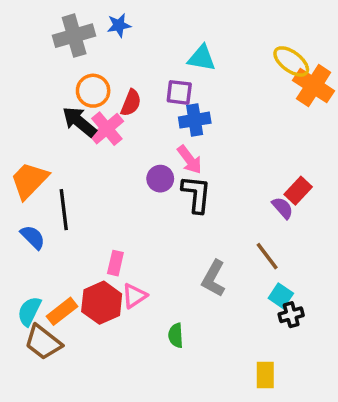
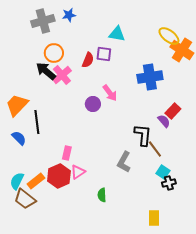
red semicircle: (131, 103) -> (88, 60), moved
blue cross: (195, 120) -> (150, 77), moved, size x1.4
black L-shape: (196, 194) -> (143, 135), moved

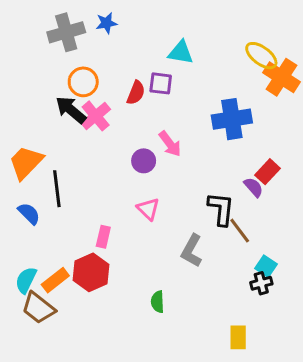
pink triangle: (78, 172) -> (148, 209), moved, turned -42
cyan square: (163, 172) -> (266, 266), moved

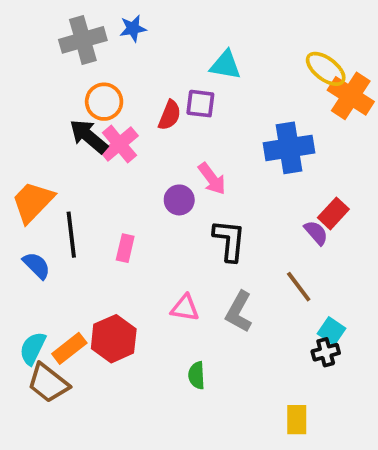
pink triangle: (148, 209) -> (185, 308), moved, turned -35
black L-shape: (221, 209) -> (229, 240), moved
pink rectangle: (103, 237) -> (125, 248), moved

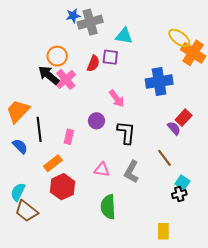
gray cross: (83, 40) -> (90, 22), moved
purple circle: (179, 200) -> (96, 121), moved
orange rectangle: (69, 348) -> (53, 163), moved
green semicircle: (197, 375) -> (108, 207), size x1.6

